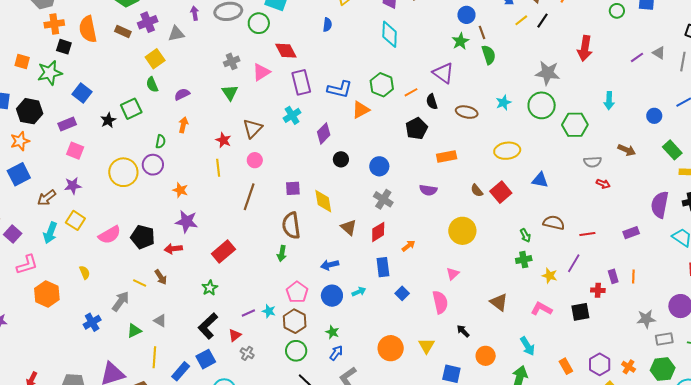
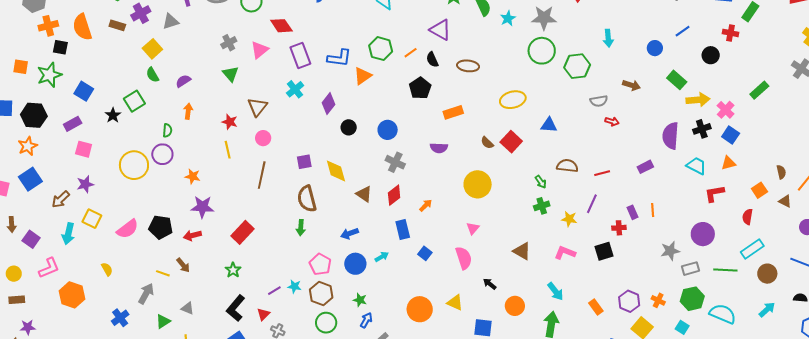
cyan star: (504, 103) -> (508, 18), moved
yellow triangle: (426, 346) -> (455, 303), turned -30

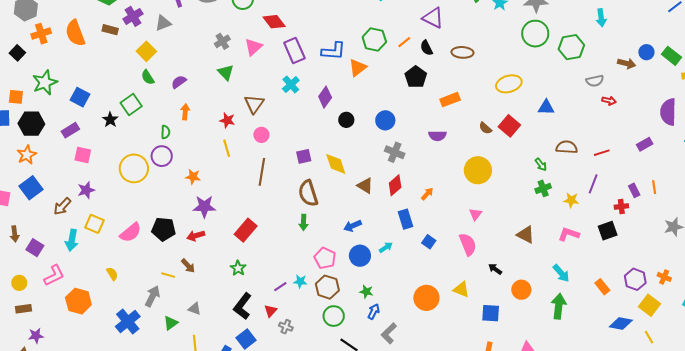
black square: (60, 47) -> (17, 53), moved, turned 35
blue circle: (655, 48) -> (646, 52), moved
orange square: (21, 67) -> (16, 97), moved
blue cross: (120, 318) -> (128, 322), size x1.4

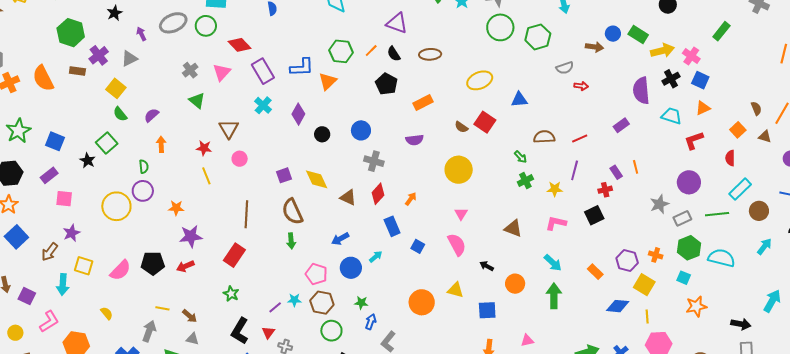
brown line: (262, 172) -> (246, 214), moved
brown arrow: (188, 266) -> (190, 316), moved
yellow line: (649, 337) -> (647, 317), turned 32

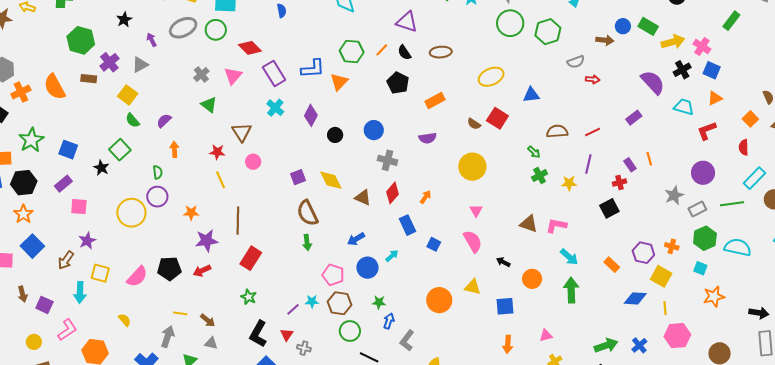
purple semicircle: (641, 91) -> (653, 82), turned 144
brown line: (246, 214) -> (238, 221), moved
pink L-shape: (556, 223) -> (556, 226), moved

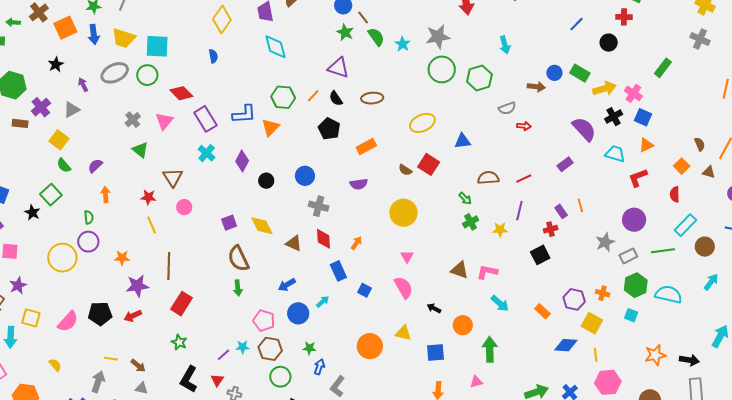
red diamond: (392, 193) -> (323, 239), turned -45
green arrow: (571, 290) -> (490, 349), moved
orange star: (714, 297) -> (655, 355), moved

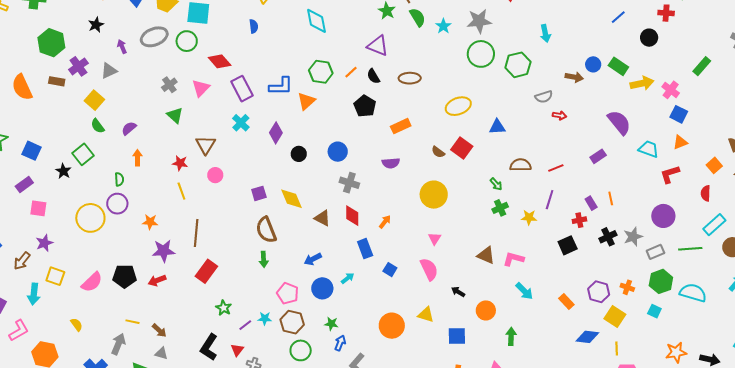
black cross: (614, 117) -> (608, 237), moved
green star: (179, 342) -> (224, 308), moved
green arrow: (490, 349) -> (511, 336), size x0.7

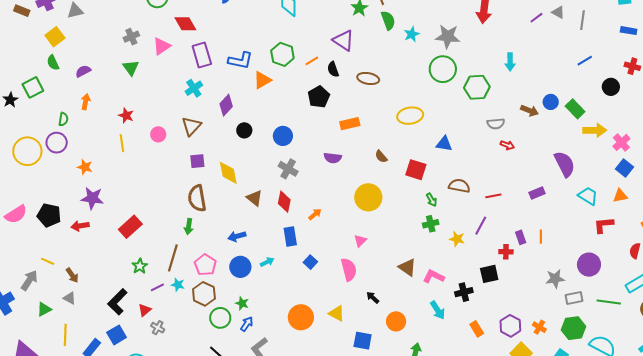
brown triangle: (206, 145) -> (191, 126), moved
red square: (462, 148) -> (416, 170), moved, turned -30
brown line: (196, 233) -> (173, 258), moved
black cross: (608, 237) -> (464, 292), moved
green circle: (301, 350) -> (220, 318), moved

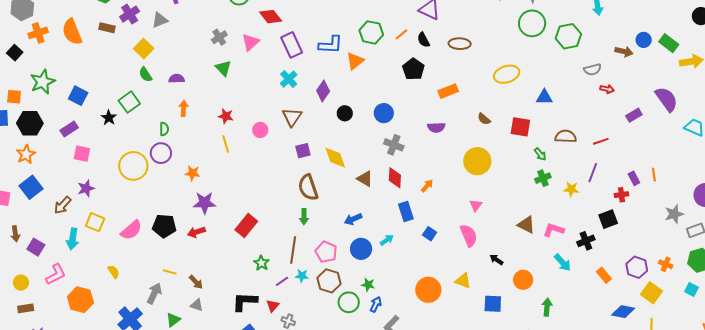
purple semicircle: (83, 71) -> (177, 79), turned 35
purple rectangle: (537, 193) -> (634, 115), moved
black L-shape: (117, 302) -> (245, 302), turned 56

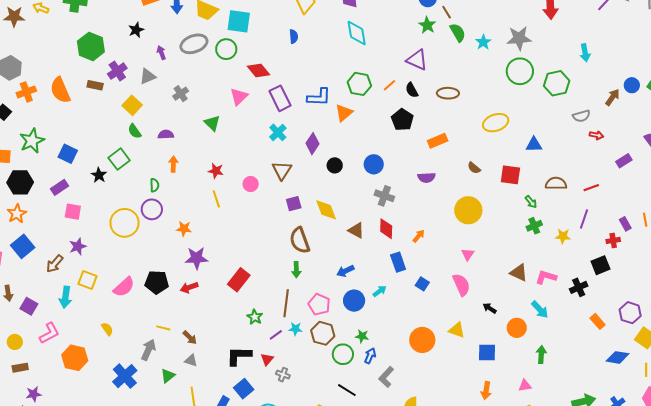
gray cross: (219, 37) -> (181, 94), moved
brown arrow: (624, 52) -> (612, 97), turned -66
cyan arrow: (563, 263) -> (540, 310), moved

